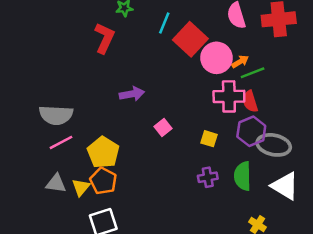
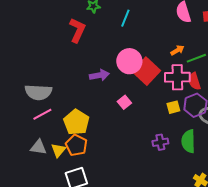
red square: (190, 39) -> (146, 71), moved
pink circle: (216, 58) -> (129, 61), moved
orange arrow: (240, 62) -> (177, 50), moved
yellow square: (209, 139) -> (173, 107), moved, turned -32

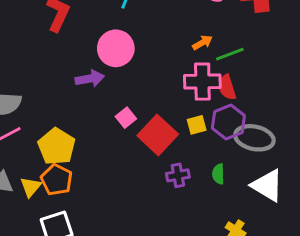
pink circle: (129, 61) -> (116, 48), moved
red square: (146, 71) -> (158, 135), moved
green semicircle: (188, 141) -> (218, 174), size x0.6

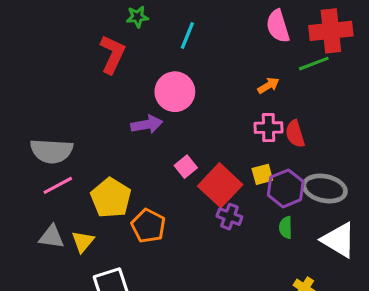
green line: (230, 54) -> (314, 64), moved
pink cross: (202, 82) -> (269, 128), size x0.7
purple hexagon: (228, 122) -> (286, 188), moved
purple cross: (178, 175) -> (229, 217), moved, turned 30
orange pentagon: (57, 180) -> (148, 226), moved

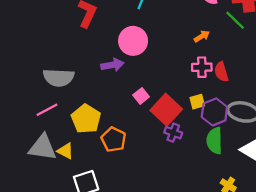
green line: (314, 64) -> (235, 20), turned 65
gray semicircle: (52, 151) -> (59, 78), moved
green semicircle: (286, 227) -> (214, 141), size x1.6
gray triangle: (52, 237) -> (42, 147), size x1.5
yellow triangle: (83, 242) -> (65, 151), turned -42

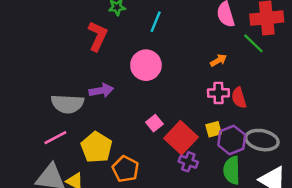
purple arrow: (112, 65) -> (101, 91), moved

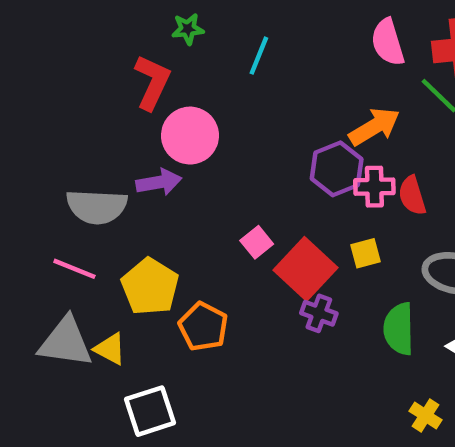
orange arrow: (218, 60) -> (374, 127), size x1.6
pink circle: (146, 65) -> (190, 136), moved
pink line: (55, 138) -> (74, 269), turned 50
purple hexagon: (232, 140) -> (337, 169), moved

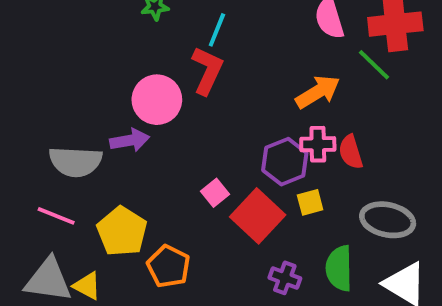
red L-shape: (152, 82) -> (207, 71), moved
purple hexagon: (337, 169) -> (285, 162), moved
purple cross: (319, 313) -> (285, 278), moved

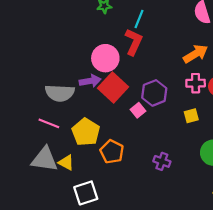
purple hexagon: (285, 162) -> (154, 93), moved
red square: (258, 216) -> (113, 87), moved
purple cross: (285, 278) -> (162, 161), moved

